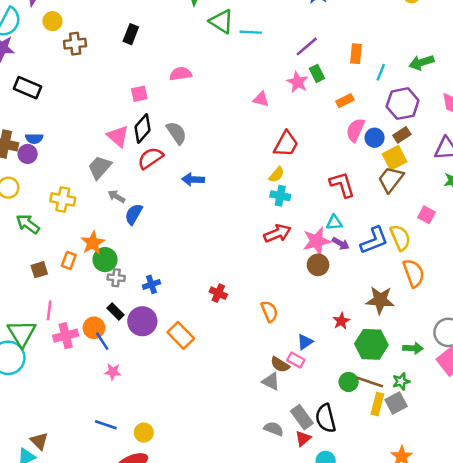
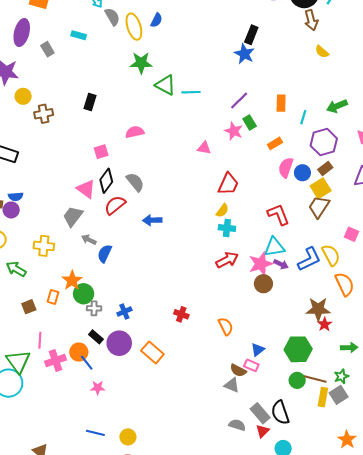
cyan triangle: (334, 223) -> (274, 247), size x1.5
red star: (341, 321) -> (325, 324), moved
green hexagon: (371, 344) -> (298, 349), moved

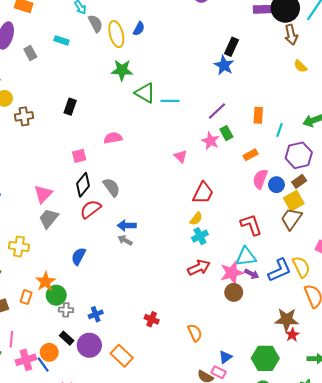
pink triangle: (204, 148) -> (181, 156), turned 32
pink triangle: (86, 189) -> (43, 194), moved, turned 36
cyan cross: (227, 228) -> (200, 236), turned -35
gray arrow: (89, 240) -> (125, 240), moved
blue line: (87, 363) -> (43, 364), moved

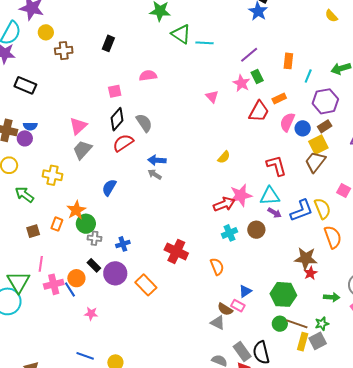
red trapezoid: (203, 193) -> (259, 111), moved
cyan cross: (200, 236) -> (229, 233), moved
pink star: (232, 273) -> (241, 195), moved
red cross: (152, 319) -> (176, 251), size x1.6

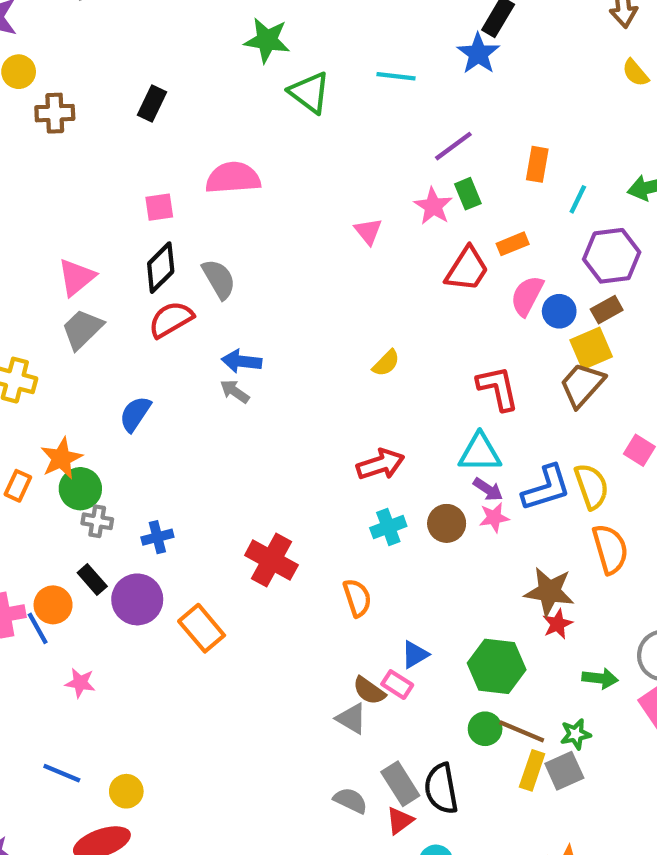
cyan line: (204, 43) -> (396, 76), moved
pink semicircle: (148, 76) -> (233, 178), size x1.4
pink star: (241, 195) -> (494, 518), moved, size x0.6

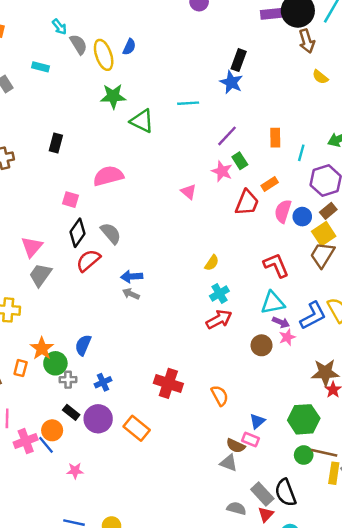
pink square: (159, 207) -> (71, 200), turned 35
blue semicircle: (135, 414) -> (83, 345), moved
cyan cross: (388, 527) -> (219, 293), moved

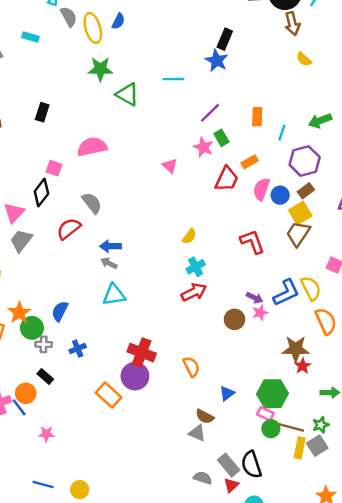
black diamond: (77, 233) -> (41, 193), moved
cyan triangle: (273, 303) -> (114, 295), moved
purple circle: (98, 419) -> (135, 376), moved
pink rectangle: (251, 439) -> (265, 414), moved

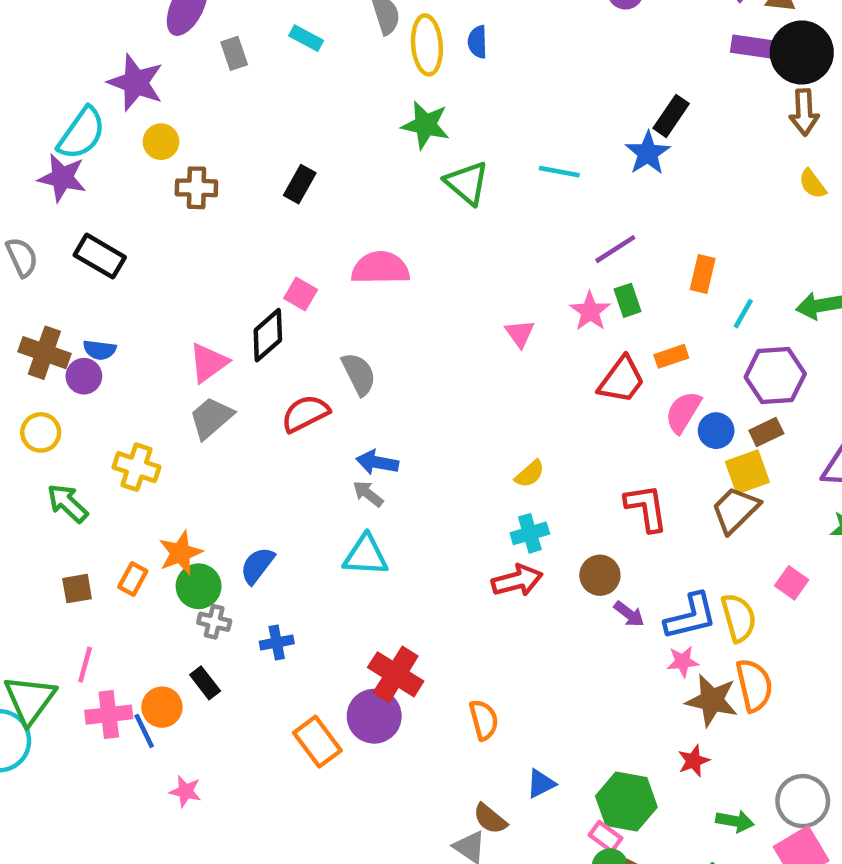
blue semicircle: (118, 21) -> (478, 42), turned 140
pink star: (260, 313) -> (683, 662), moved
brown circle: (235, 319) -> (600, 575), moved
brown star: (296, 349) -> (712, 700), moved

